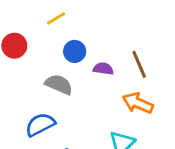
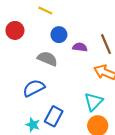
yellow line: (56, 18) -> (45, 11), turned 56

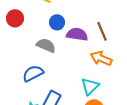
purple semicircle: (80, 47) -> (77, 34), size x1.5

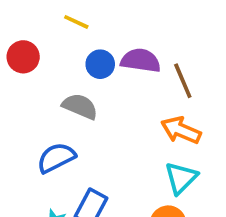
purple semicircle: (77, 34) -> (141, 60), moved
cyan triangle: (90, 86) -> (181, 178), moved

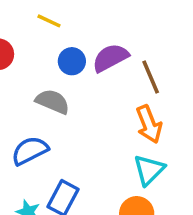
purple semicircle: (141, 60) -> (110, 58), turned -36
orange arrow: (181, 130) -> (149, 124), turned -135

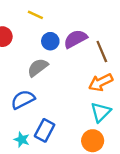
gray semicircle: (53, 102) -> (38, 67), turned -60
orange arrow: (149, 124) -> (101, 82), turned 85

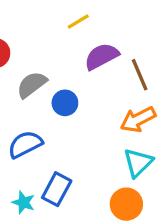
yellow line: (35, 15) -> (78, 22), moved, turned -56
blue circle: (50, 41) -> (65, 103), moved
gray semicircle: (38, 67) -> (32, 85), moved

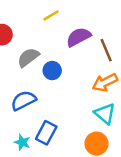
yellow line: (78, 22) -> (51, 15), moved
cyan triangle: (138, 163) -> (105, 114), turned -35

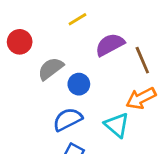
blue semicircle: (23, 100) -> (68, 119), moved
cyan triangle: (105, 114) -> (117, 125), moved

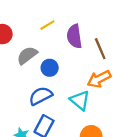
yellow line: (77, 19) -> (47, 25), moved
purple semicircle: (110, 45) -> (74, 36), turned -70

